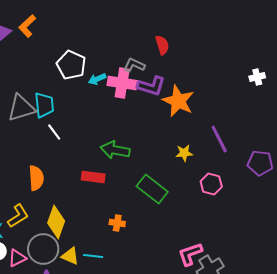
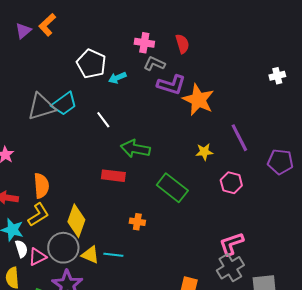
pink cross: (122, 83) -> (144, 43), moved, size x0.7
cyan trapezoid: (44, 105) -> (64, 104), turned 60
white line: (54, 132) -> (103, 120), moved
orange semicircle: (36, 178) -> (41, 186), moved
pink L-shape: (190, 254) -> (231, 244), moved

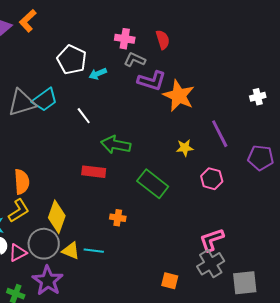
white cross: (277, 76) -> (258, 97), moved

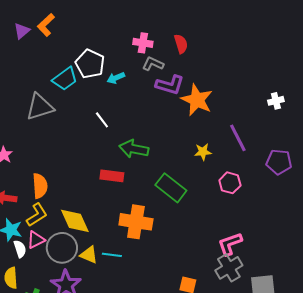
cyan trapezoid: (45, 100) -> (65, 79), moved
yellow diamond: (57, 217) -> (75, 221), turned -44
orange cross: (118, 218) -> (136, 222), size x2.0
pink triangle: (18, 253) -> (36, 240), moved

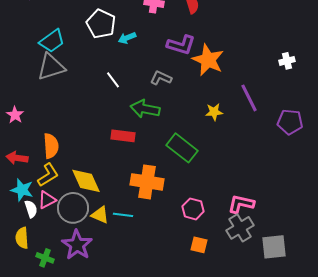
gray L-shape: (153, 64) -> (161, 78), moved
cyan trapezoid: (65, 79) -> (52, 41), moved
pink hexagon: (230, 183) -> (193, 209), moved
pink L-shape: (230, 244) -> (241, 204), turned 32

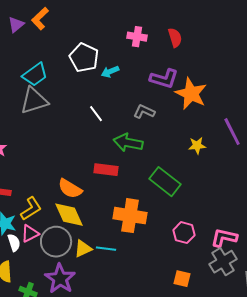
orange semicircle: (51, 146) -> (70, 189), moved, turned 125
pink hexagon: (193, 209) -> (184, 233), moved
yellow triangle: (100, 215) -> (83, 249), turned -48

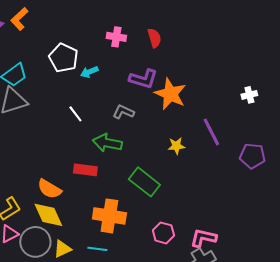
cyan line: (106, 249) -> (97, 249), moved

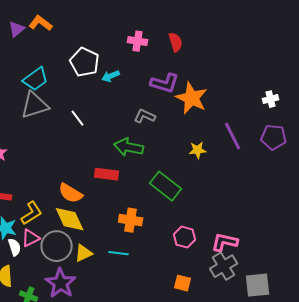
orange L-shape: (19, 19) -> (41, 23), turned 80
white line: (75, 114) -> (78, 118), moved
purple pentagon: (252, 156) -> (274, 137), moved
orange cross: (109, 216) -> (131, 220), size x0.7

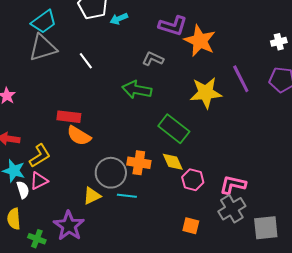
yellow star: (198, 150) -> (206, 93), size x1.8
red rectangle: (107, 174) -> (69, 117), moved
yellow diamond: (70, 219) -> (173, 162), moved, size x0.7
gray circle: (57, 246) -> (111, 173), moved

